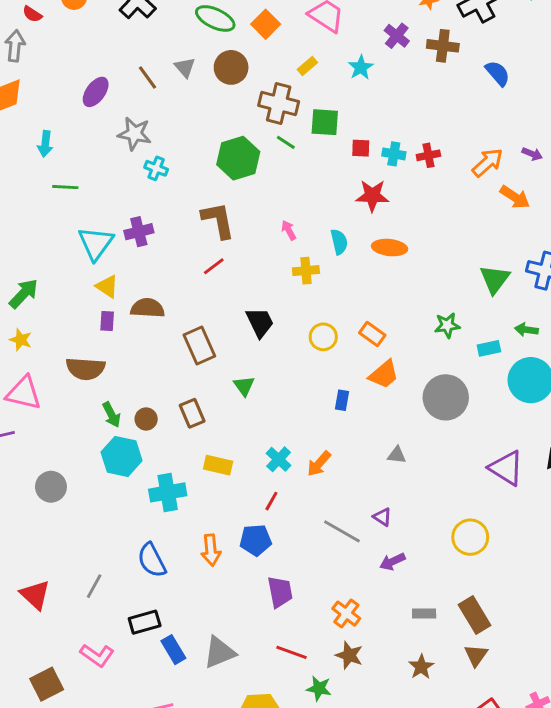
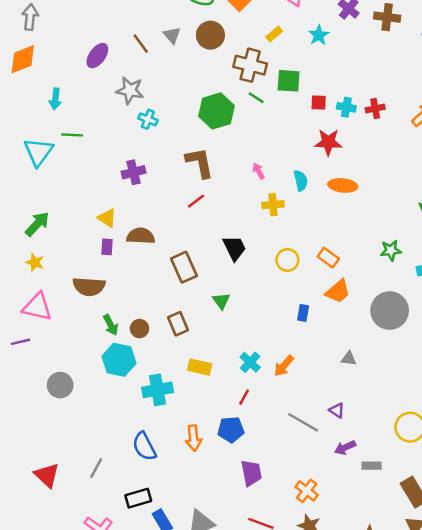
cyan triangle: (96, 243) -> (38, 152), moved
gray rectangle: (424, 614) -> (372, 466), moved

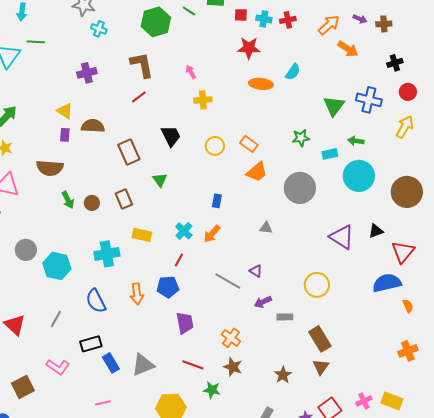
cyan semicircle: (301, 181) -> (293, 72), moved, turned 48
blue rectangle: (303, 313) -> (217, 201), moved
cyan hexagon: (119, 360) -> (57, 266), moved

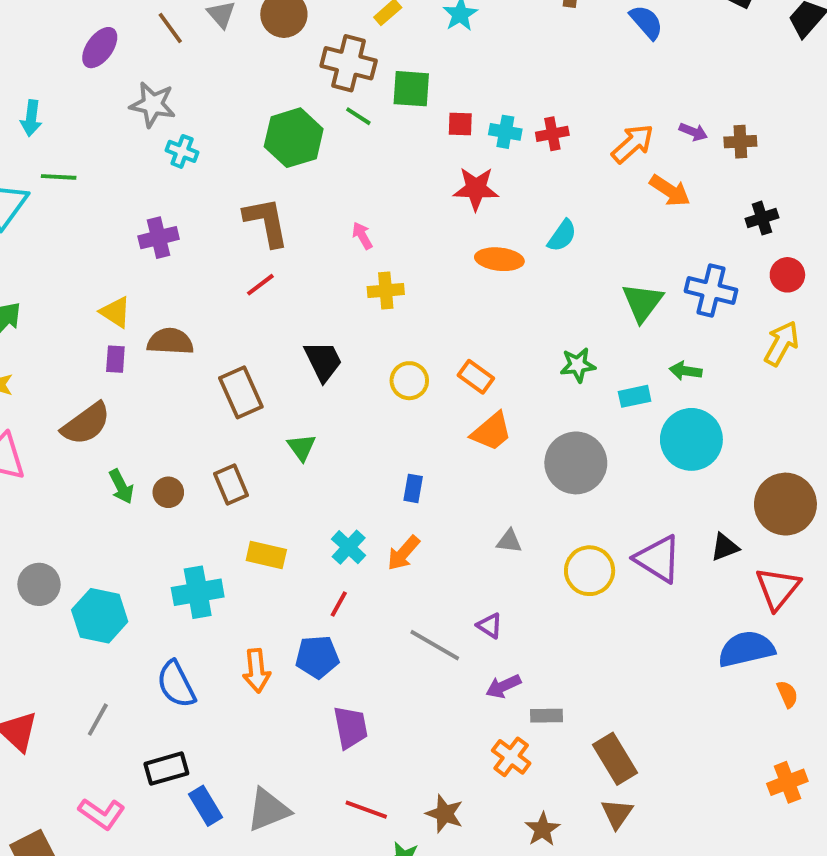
brown semicircle: (50, 168) -> (86, 424), turned -40
brown circle: (407, 192) -> (785, 504), moved
yellow circle: (317, 285) -> (590, 571), moved
orange cross: (231, 338) -> (511, 757), moved

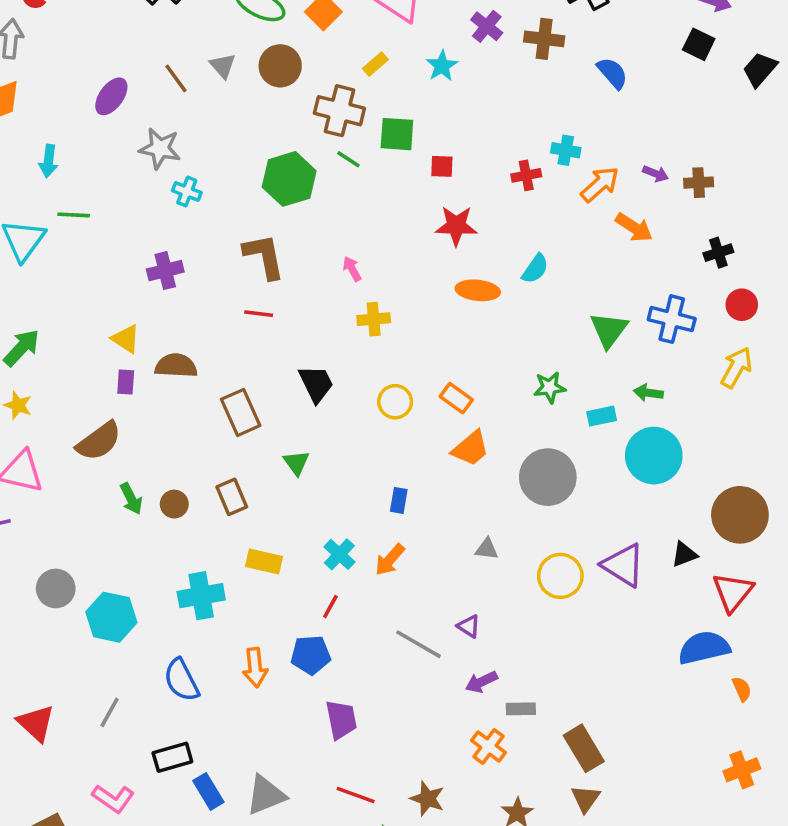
cyan cross: (505, 132) -> (566, 150), moved
red line: (260, 285) -> (259, 314), turned 44

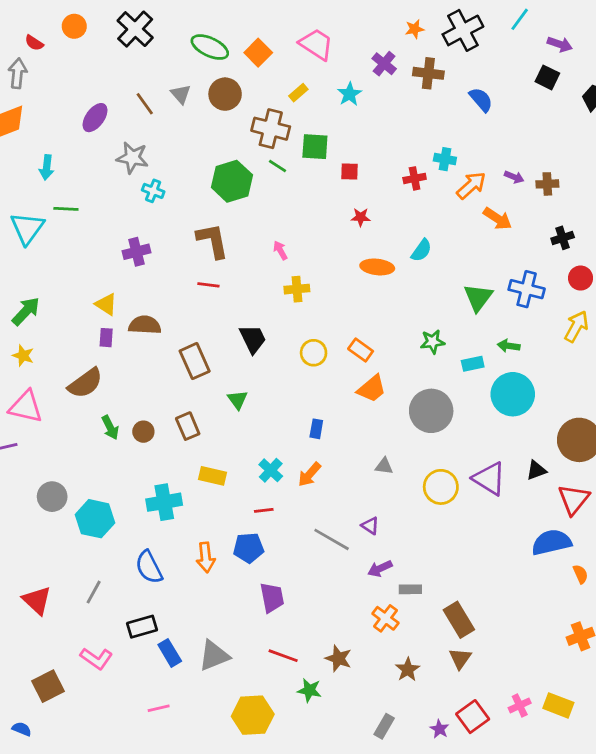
red star: (456, 226) -> (361, 217), size x0.6
red line: (330, 606) -> (264, 510), turned 54

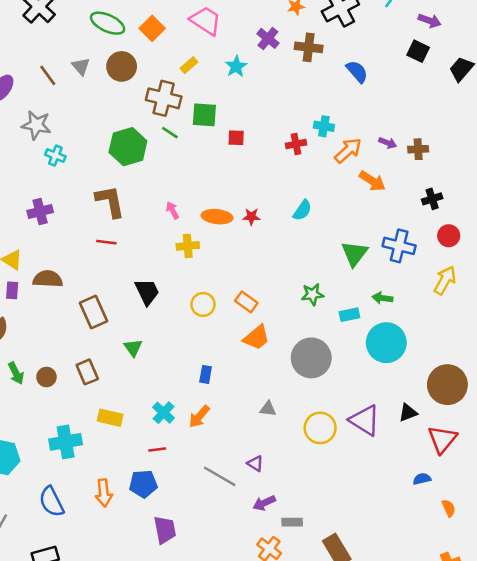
red star: (361, 217) -> (251, 217), moved
orange ellipse: (377, 267) -> (217, 217), moved
blue semicircle: (551, 542) -> (422, 479), size x0.5

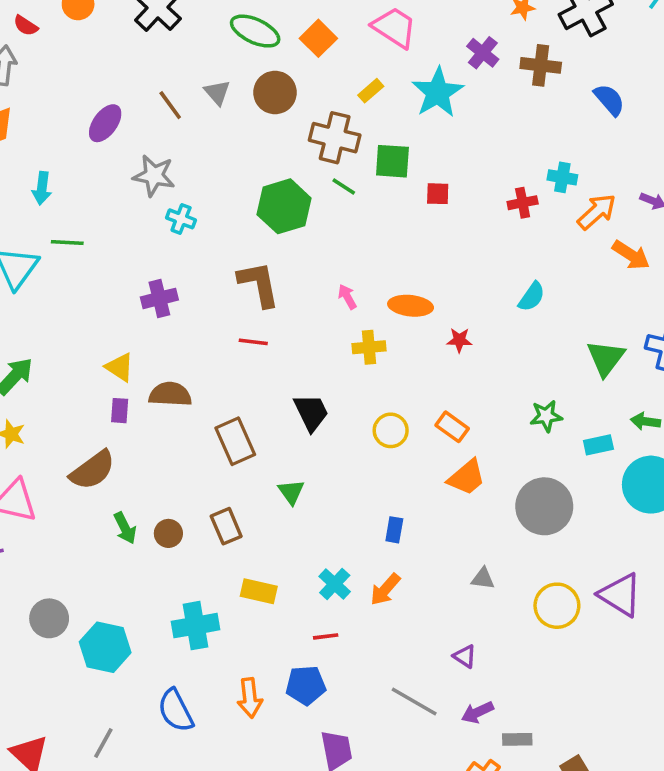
cyan star: (236, 66) -> (438, 92), size x1.6
red star: (251, 217) -> (459, 340), moved
gray line: (220, 476) -> (414, 701), moved

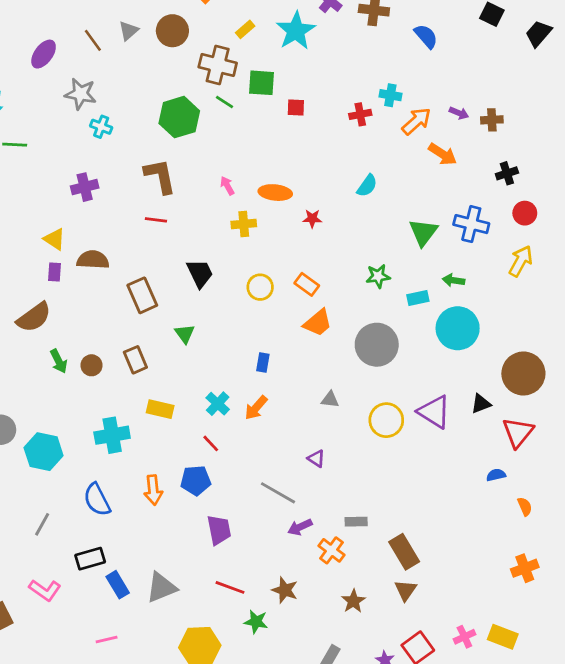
gray triangle: (217, 92) -> (129, 31), turned 30
red line: (326, 636) -> (211, 443), turned 54
purple arrow: (477, 712) -> (300, 527), moved

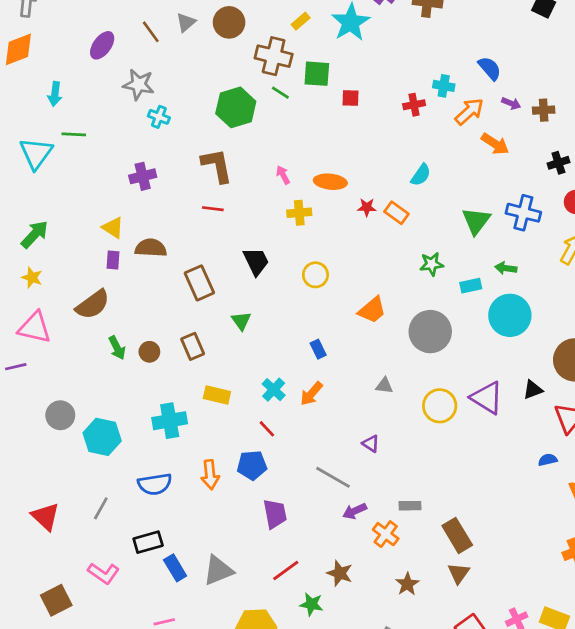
blue semicircle: (426, 36) -> (490, 68), moved
orange rectangle: (307, 284) -> (396, 213), moved
blue rectangle: (263, 363) -> (318, 349), turned -36
blue semicircle: (97, 500) -> (155, 484), turned -72
red line: (230, 587) -> (286, 571), turned -56

